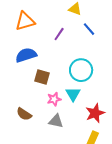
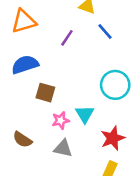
cyan circle: (81, 70) -> (115, 85), moved

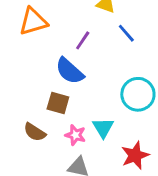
blue semicircle: (25, 65) -> (70, 71), moved, turned -120
pink star: (61, 120) -> (75, 135), turned 30
brown semicircle: (22, 140) -> (35, 132), moved

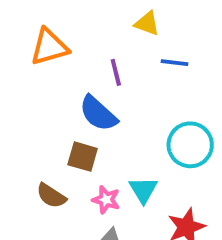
blue line: (126, 33) -> (175, 63), turned -42
purple line: (83, 40) -> (116, 72), turned -48

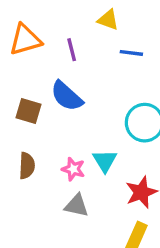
purple line: (116, 72) -> (72, 50), moved
brown square: (83, 157) -> (29, 111), moved
brown semicircle: (51, 196) -> (27, 166), turned -120

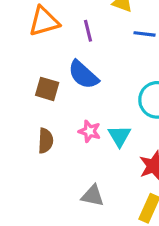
pink star: (73, 169) -> (90, 131), moved
gray triangle: (77, 206) -> (93, 196), moved

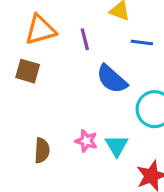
blue semicircle: (83, 75) -> (112, 79), moved
brown square: (47, 89) -> (28, 71), moved

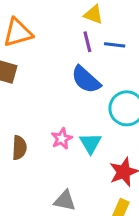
purple line: (85, 39) -> (87, 42), moved
pink star: (86, 141) -> (62, 139), turned 30

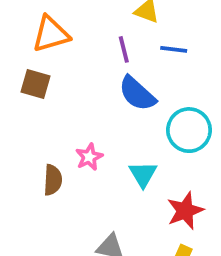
purple line: (87, 42) -> (124, 49), moved
pink star: (62, 139) -> (89, 157), moved

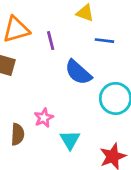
purple line: (124, 49) -> (51, 41), moved
cyan triangle: (143, 174) -> (70, 140), moved

